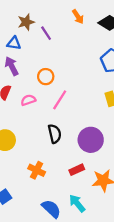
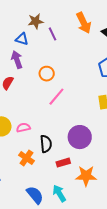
orange arrow: (78, 17) -> (84, 23), size x1.5
pink semicircle: (28, 100) -> (23, 128), moved
black semicircle: (55, 134) -> (46, 144), moved

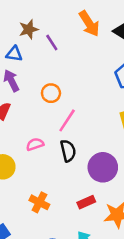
pink semicircle: (23, 128) -> (35, 144), moved
black semicircle: (46, 144) -> (68, 151), moved

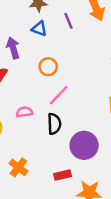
purple line: (52, 42) -> (68, 21), moved
blue triangle: (14, 54) -> (39, 29), moved

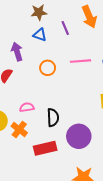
pink line: (59, 95) -> (80, 61), moved, turned 42
orange cross: (18, 167) -> (19, 129), moved
red rectangle: (62, 175) -> (45, 148), moved, size x1.5

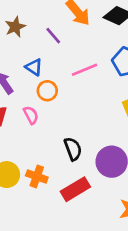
blue triangle: (40, 35) -> (34, 67), moved, turned 32
pink semicircle: (27, 107) -> (31, 115), moved, turned 88

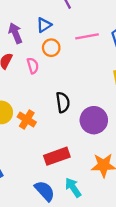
blue triangle: (34, 67) -> (44, 25), turned 42
red rectangle: (75, 189) -> (57, 156), moved

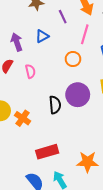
pink line: (87, 36) -> (85, 34), moved, turned -66
orange circle: (51, 48) -> (73, 59), moved
purple circle: (94, 120) -> (78, 95), moved

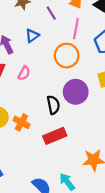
orange circle: (73, 59) -> (67, 56), size x1.5
pink semicircle: (30, 71) -> (24, 73), turned 48
red rectangle: (47, 152) -> (55, 136), moved

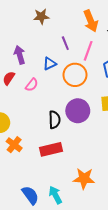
purple line: (51, 13) -> (65, 43), moved
blue triangle: (32, 36) -> (50, 64), moved
orange cross: (21, 122) -> (14, 145), moved

